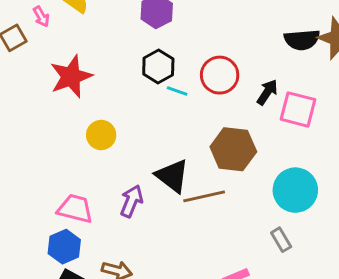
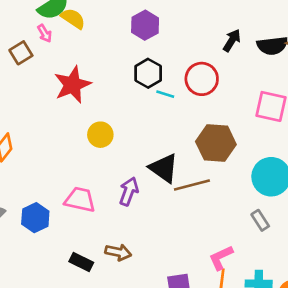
black arrow: (267, 92) -> (232, 40), moved
blue hexagon: (64, 247) -> (35, 218), moved

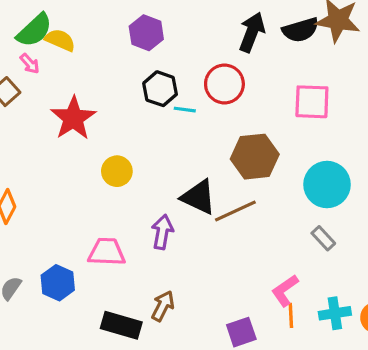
black arrow: (232, 40) -> (252, 32), size x1.4
brown arrow: (118, 252) -> (163, 306), turned -65
black rectangle: (81, 262) -> (121, 325), size x1.4

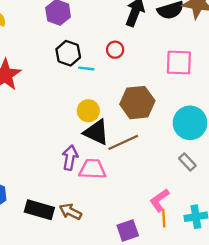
red circle: (224, 84) -> (115, 50), size x0.6
yellow circle: (117, 171) -> (88, 111), moved
pink trapezoid: (107, 252) -> (92, 169), moved
brown arrow: (163, 306) -> (70, 212), turned -90
black rectangle: (121, 325) -> (39, 210), moved

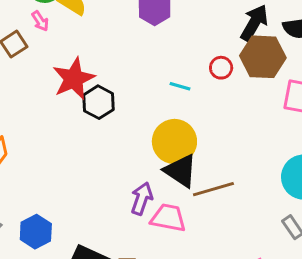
black hexagon: (68, 53) -> (98, 102), moved
brown hexagon: (137, 103) -> (263, 57), moved
yellow circle: (88, 111) -> (174, 141), size x1.5

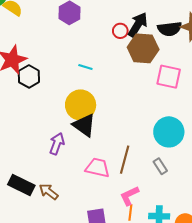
red circle: (221, 68) -> (120, 31), moved
brown line: (213, 189) -> (125, 160), moved, turned -60
pink trapezoid: (168, 218) -> (98, 168), moved

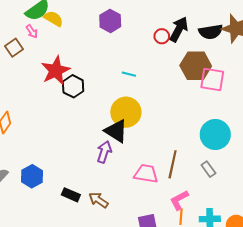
brown hexagon: (143, 48) -> (196, 66), moved
black triangle: (84, 125) -> (116, 131), moved
black rectangle: (21, 185) -> (71, 195), size x0.7

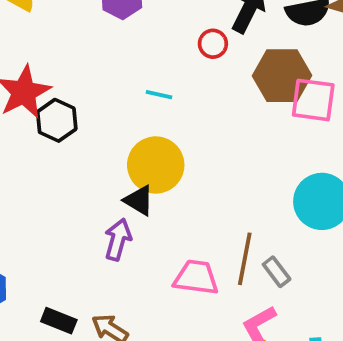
red circle: (162, 36) -> (213, 44), moved
black triangle: (116, 131) -> (139, 200), size x0.7
gray rectangle: (208, 169) -> (277, 272), moved

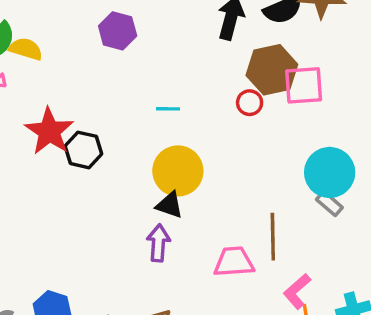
red circle: (213, 44) -> (250, 103), moved
gray rectangle: (277, 272) -> (329, 203), moved

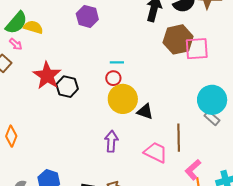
red circle: (250, 103) -> (113, 78), moved
black triangle: (170, 205) -> (145, 112), moved
pink trapezoid: (234, 262) -> (156, 152), turned 30

